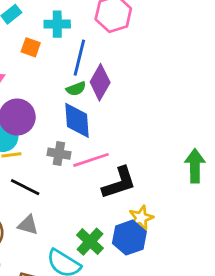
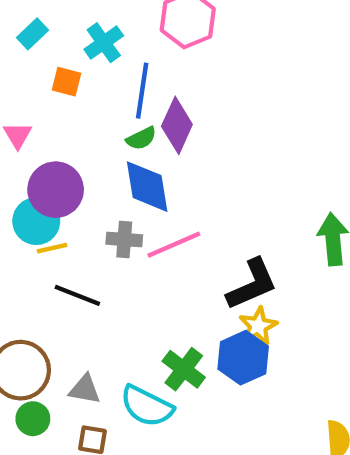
cyan cross: (57, 24) -> (104, 43), turned -30
black L-shape: (119, 183) -> (252, 284), moved
gray triangle: (28, 225) -> (85, 389), moved

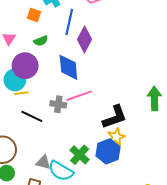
green semicircle: (141, 138) -> (41, 41), moved
gray cross: (124, 240) -> (58, 104), moved
gray triangle: (85, 389) -> (43, 162), moved

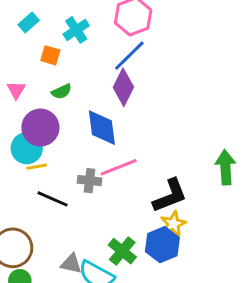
blue line: (69, 22) -> (129, 56), moved, turned 35

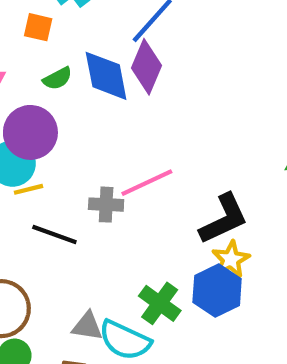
blue diamond: (102, 128) -> (106, 76), moved

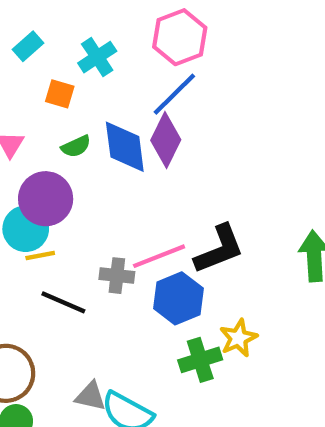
black L-shape: (224, 219) -> (219, 249), moved
blue hexagon: (217, 290) -> (178, 298), moved
green cross: (160, 303) -> (200, 360), moved, turned 33

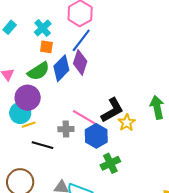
orange square: (60, 94) -> (46, 47), moved
green semicircle: (76, 146) -> (38, 71), size x1.6
blue diamond: (125, 147) -> (61, 68), turned 60
pink line: (159, 256) -> (84, 117), turned 60
yellow star: (238, 338) -> (127, 123), moved

